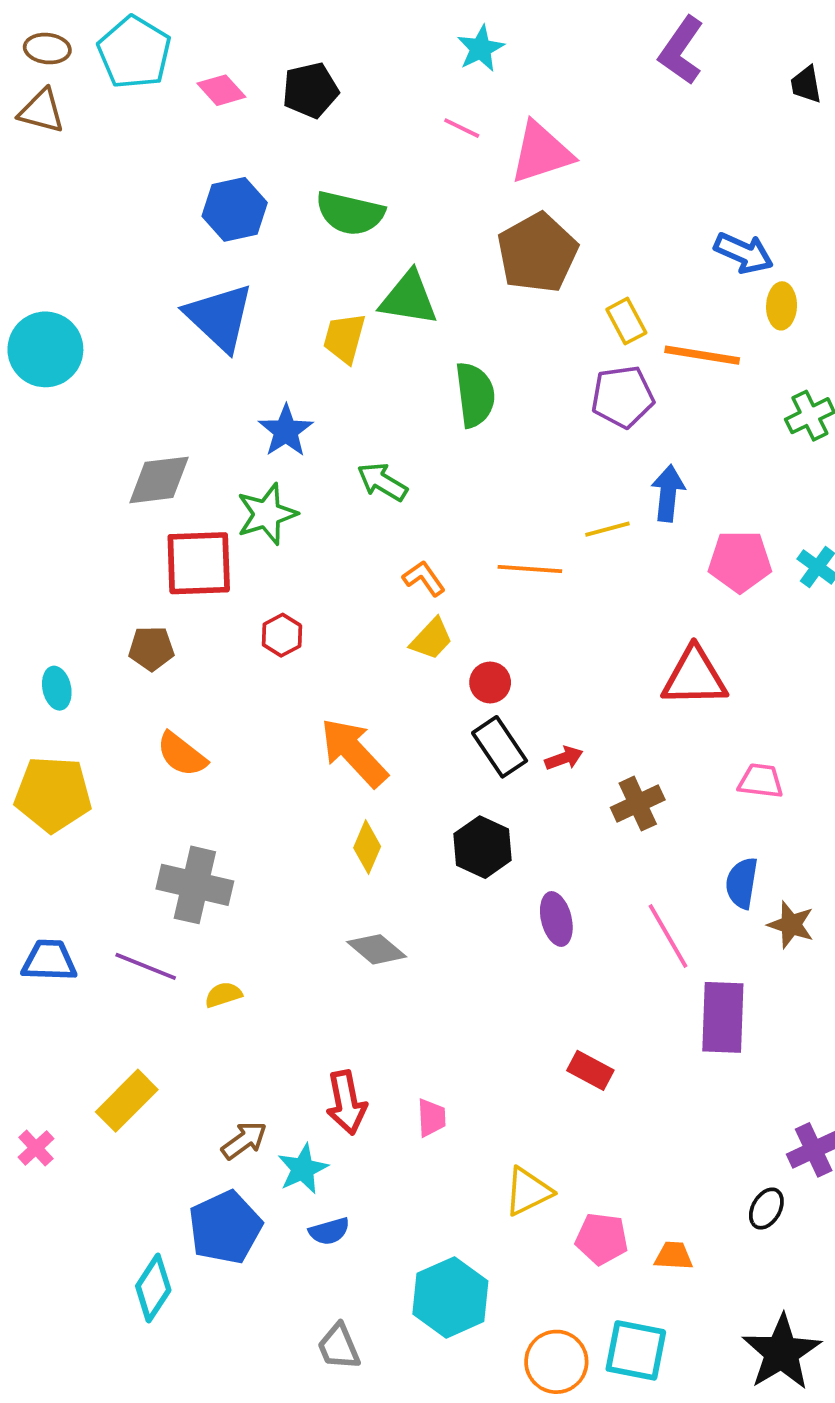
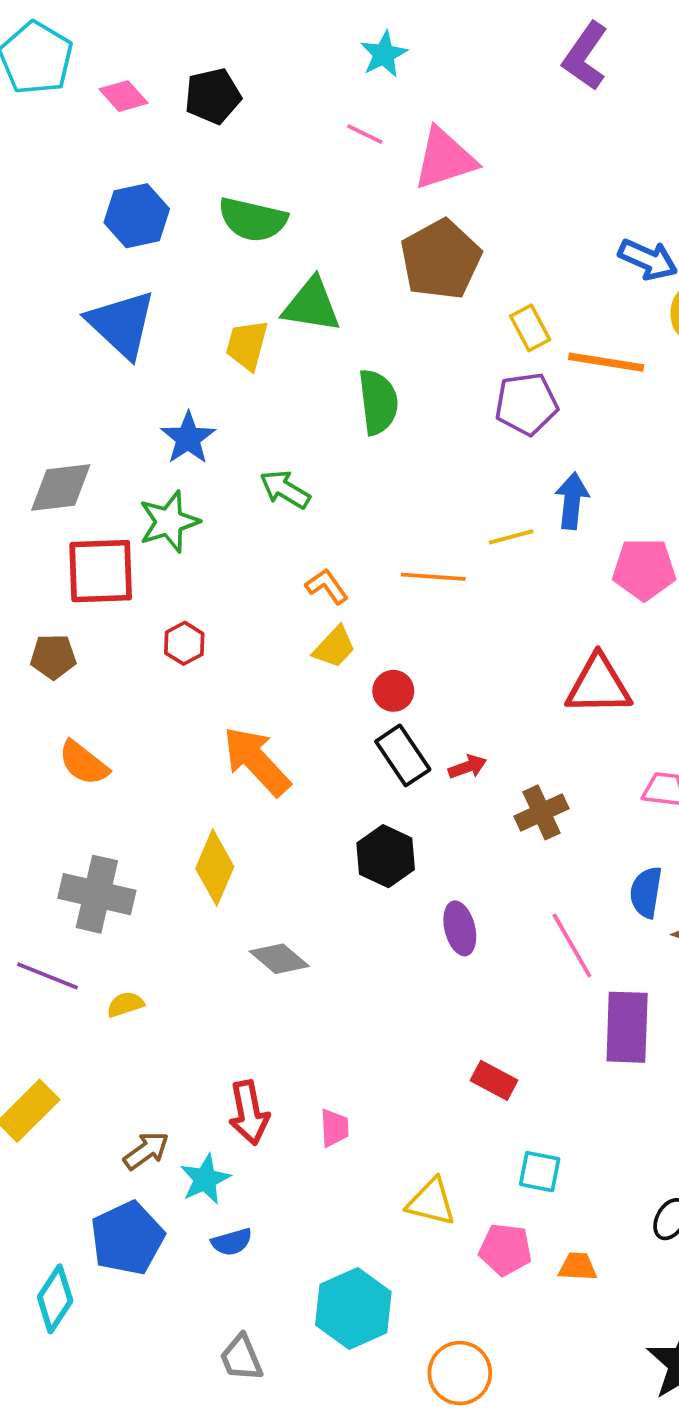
yellow diamond: (367, 847) -> (215, 868), moved, size x1.4
yellow triangle: (528, 1191) -> (431, 1202), turned 40
cyan square: (636, 1350) -> (540, 1172), moved, size x0.7

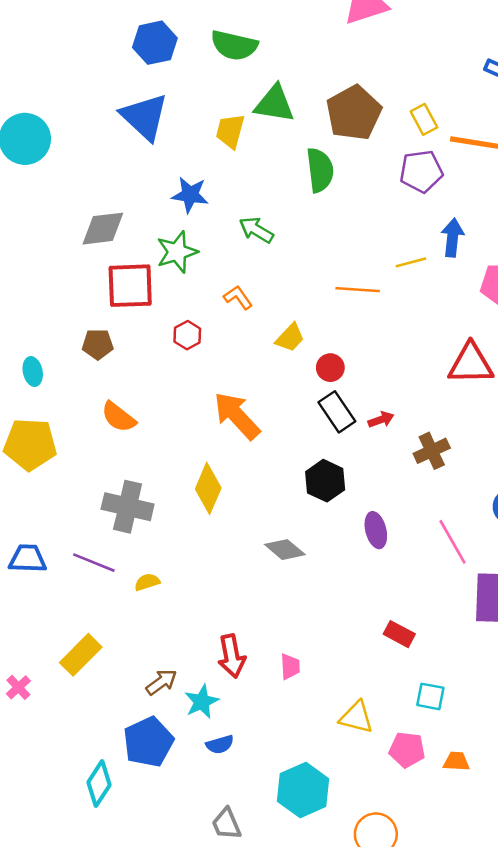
brown pentagon: (441, 259) -> (354, 113), moved
blue star: (188, 438) -> (190, 195), turned -30
orange L-shape: (327, 586) -> (238, 297), moved
gray diamond: (279, 959) -> (285, 550), moved

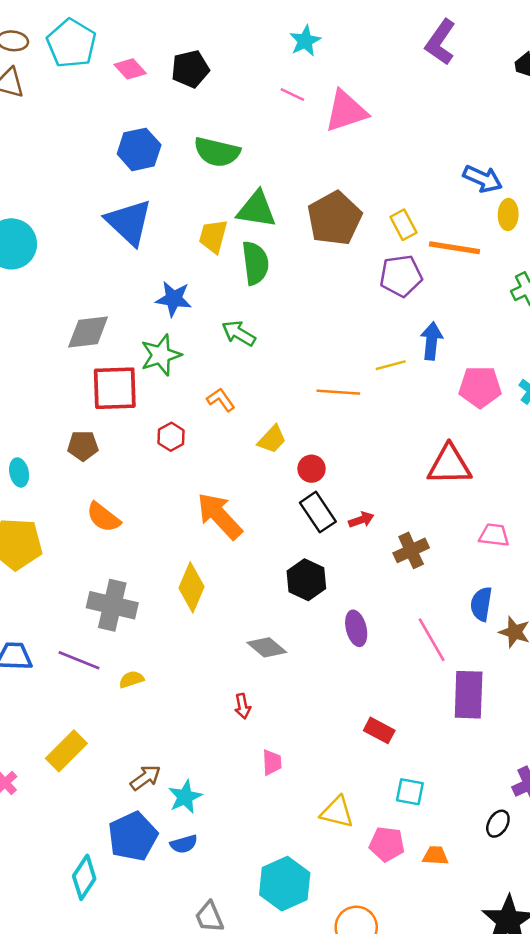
green semicircle: (320, 170) -> (255, 263), moved
red arrow: (232, 656) -> (243, 706), moved, size x0.6
blue semicircle: (220, 745) -> (184, 844), moved

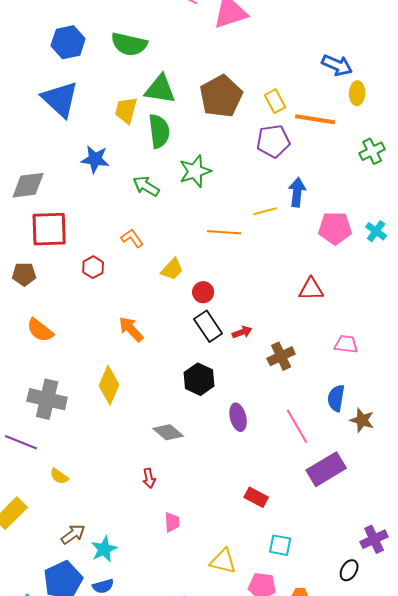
green star: (161, 355) -> (195, 171), moved
red triangle: (449, 465) -> (311, 289), size x0.7
orange arrow: (220, 516) -> (131, 329), size x0.7
yellow semicircle: (131, 679) -> (59, 476), moved, turned -126
purple rectangle: (469, 695) -> (326, 469), turned 57

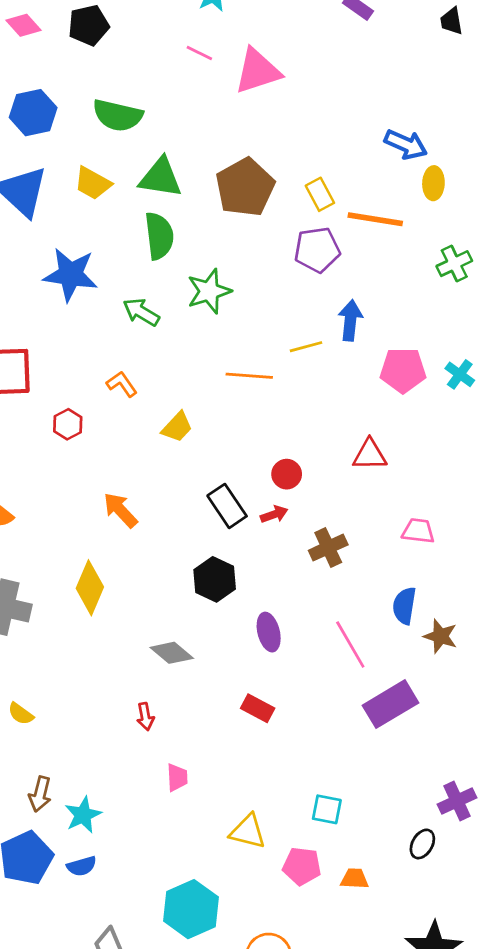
yellow trapezoid: (126, 110) -> (93, 183), moved, turned -76
blue star: (95, 159) -> (71, 275), size x1.4
red circle: (203, 292) -> (287, 474), moved
red rectangle: (256, 497) -> (258, 708), moved
brown arrow: (73, 534) -> (40, 794), turned 140

